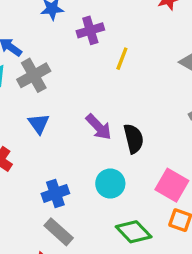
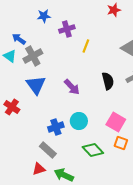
blue triangle: (39, 124) -> (36, 85), size x1.5
black semicircle: (134, 139) -> (108, 81), moved
blue cross: (55, 193) -> (56, 127), moved

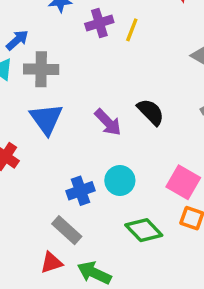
blue arrow: (19, 39) -> (17, 40), turned 104
yellow line: (86, 46) -> (132, 30), moved
gray cross: (33, 56) -> (41, 69), turned 30
black semicircle: (108, 81) -> (151, 112), moved, turned -30

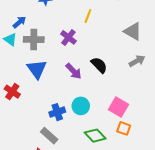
purple cross: (99, 23) -> (68, 37), moved, turned -35

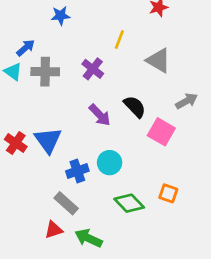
gray triangle: (133, 31) -> (159, 60), moved
blue triangle: (37, 69) -> (48, 140), moved
pink square: (119, 107) -> (161, 132), moved

